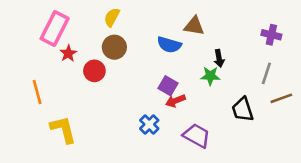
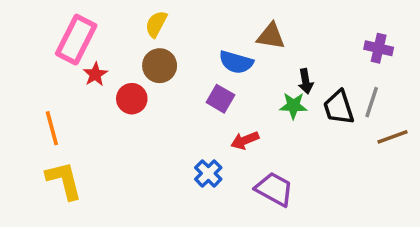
purple square: (168, 86) -> (220, 99), moved
black trapezoid: (243, 109) -> (339, 107), moved
yellow L-shape: (63, 129) -> (64, 180), moved

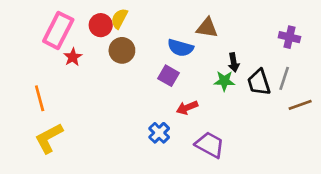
red circle: (132, 99) -> (101, 25), moved
yellow L-shape: (64, 180) -> (49, 138), turned -104

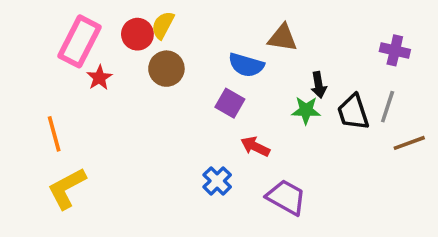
red arrow: (187, 108) -> (255, 147), turned 48

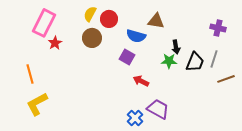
red circle: (137, 34) -> (109, 19), moved
black trapezoid: (353, 112) -> (195, 62), turned -140
blue cross: (217, 181) -> (135, 118), moved

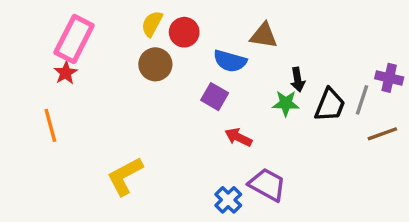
purple cross: (218, 28) -> (389, 78), moved
red star: (55, 43) -> (66, 73), moved
yellow L-shape: (37, 104) -> (125, 176), moved

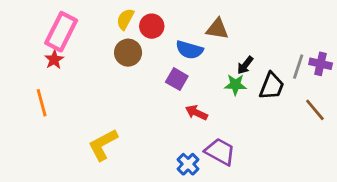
black arrow: (298, 80) -> (245, 65), turned 48
gray line: (362, 100) -> (298, 67), moved
brown line: (382, 134) -> (315, 110), turned 70

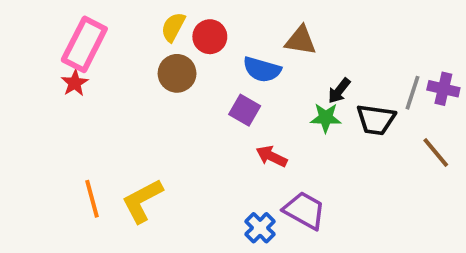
black trapezoid: (272, 86) -> (376, 120), turned 76
orange line: (42, 103) -> (92, 199), moved

